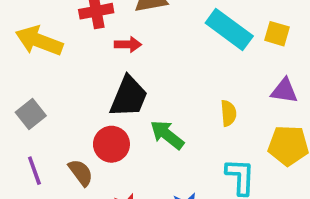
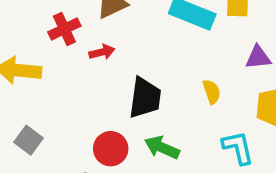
black trapezoid: (129, 97) -> (145, 98), moved
green arrow: (167, 135) -> (162, 148), moved

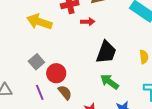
red circle: (111, 149) -> (56, 73), moved

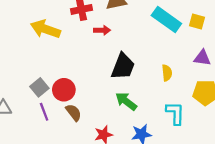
gray square: (36, 62) -> (39, 87), moved

